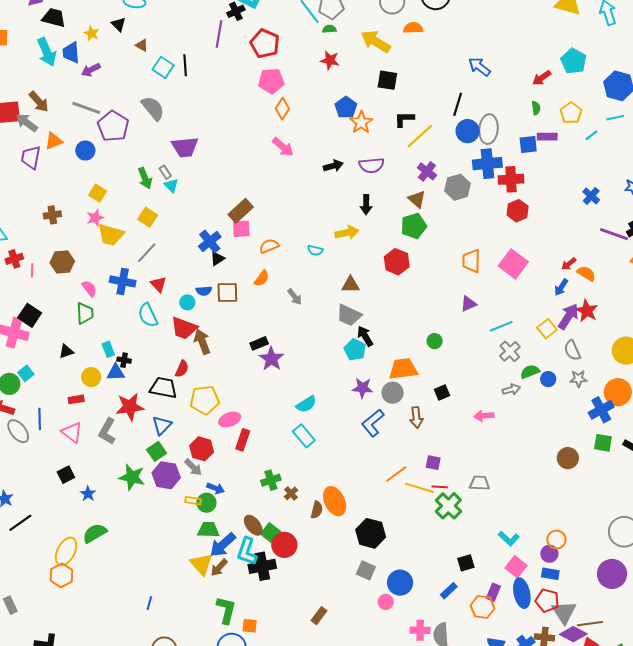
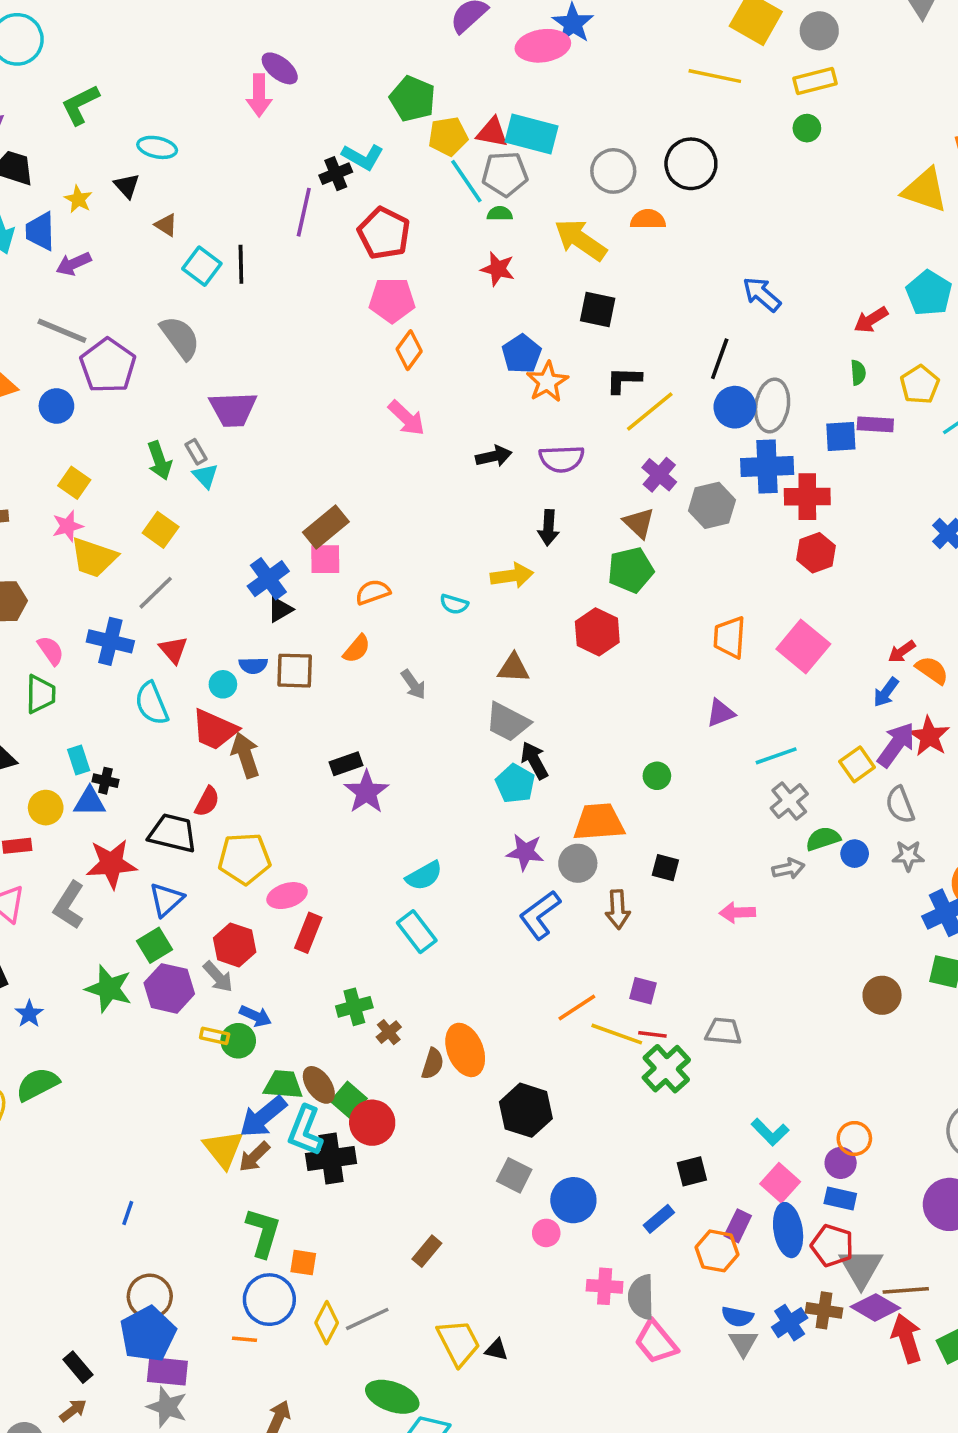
black square: (442, 393) -> (665, 868), turned 35
green trapezoid: (208, 530) -> (283, 1085), moved

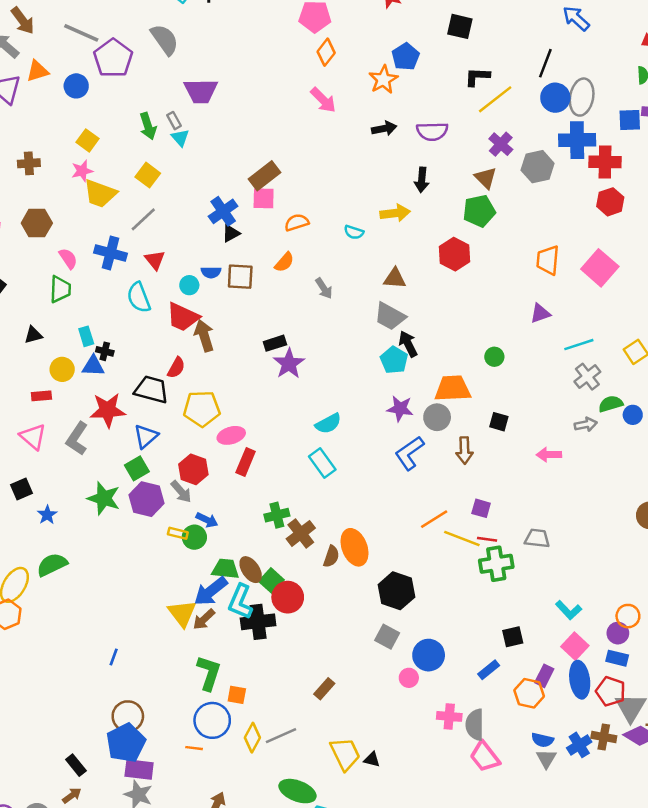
orange star: (547, 382) -> (383, 80), moved
brown cross: (389, 1032) -> (301, 533), size x1.6
green cross: (666, 1069) -> (496, 564), turned 32

